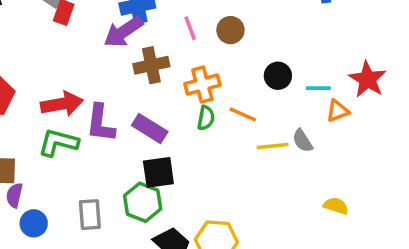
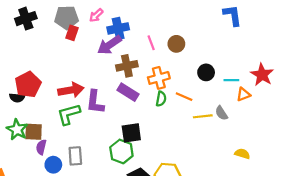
purple rectangle: (150, 128) -> (128, 92), moved
green L-shape: (58, 143) -> (69, 114), turned -30
gray rectangle: (90, 215) -> (75, 156), moved

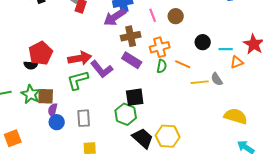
purple L-shape: (95, 102) -> (102, 69), turned -45
yellow semicircle: (242, 154) -> (236, 116), size x1.6
blue circle: (53, 165) -> (57, 122), moved

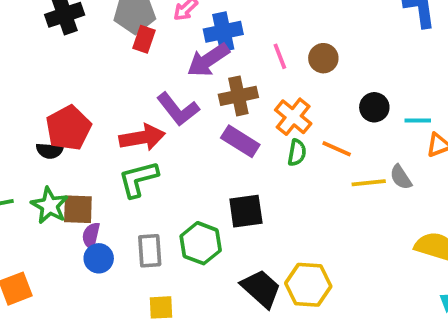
orange cross: (160, 47) -> (293, 117), turned -36
purple L-shape: (102, 69) -> (178, 109), moved
green hexagon: (126, 114) -> (201, 243), moved

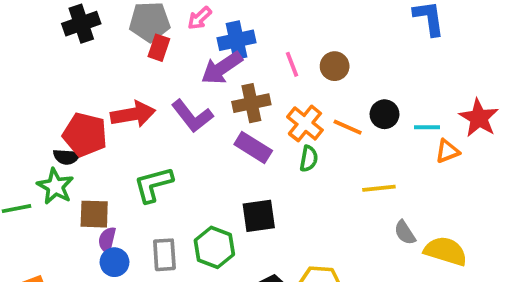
red pentagon: (68, 128) -> (85, 135), turned -30
red arrow: (142, 137) -> (133, 114), moved
orange line: (337, 149) -> (348, 127), moved
gray semicircle: (401, 177) -> (405, 233), moved
green star: (50, 205) -> (55, 186), moved

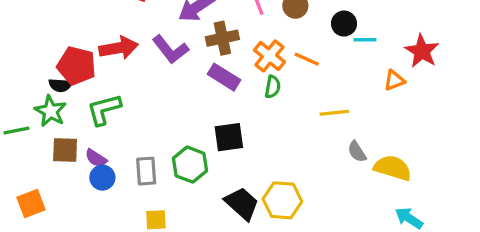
black circle: (385, 114) -> (344, 24), moved
cyan line: (427, 127) -> (365, 40), moved
green L-shape: (153, 184) -> (104, 109), moved
brown square: (94, 214) -> (65, 150), moved
purple semicircle: (107, 240) -> (96, 158), turned -70

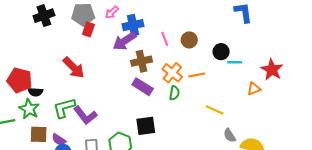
red arrow: (119, 48) -> (74, 68), turned 55
purple L-shape: (171, 49) -> (85, 115), moved
orange line: (307, 59) -> (197, 75), turned -35
red pentagon: (76, 66) -> (20, 80), moved
yellow line: (334, 113) -> (215, 110), turned 30

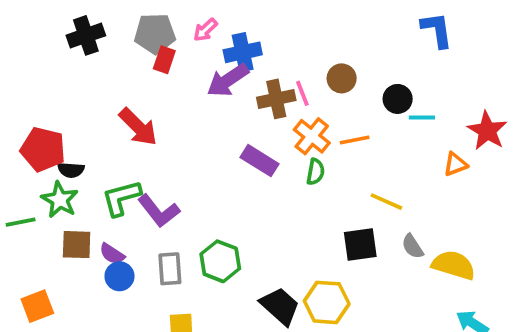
pink line: (165, 39) -> (302, 93), moved
brown cross: (141, 61) -> (276, 99), moved
black square: (146, 126) -> (360, 245), moved

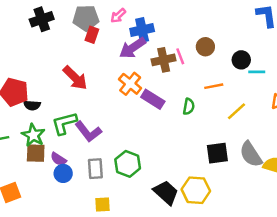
orange cross: (312, 136) -> (130, 84), moved
green star: (60, 200) -> (33, 135), moved
yellow line: (386, 202) -> (236, 111), moved, turned -66
gray semicircle: (413, 246) -> (251, 154), size x1.6

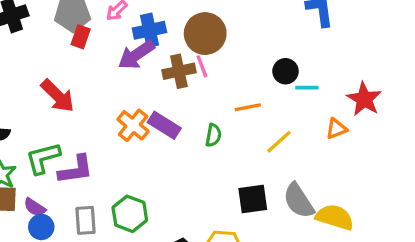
brown circle: (205, 47) -> (205, 34), moved, size x1.6
orange cross: (130, 84) -> (133, 125), moved
purple L-shape: (88, 132) -> (76, 170), turned -60

